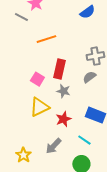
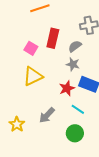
gray semicircle: (89, 77) -> (75, 46), moved
gray star: (63, 91) -> (73, 64), moved
red star: (63, 119) -> (67, 88), moved

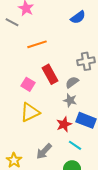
red rectangle: (53, 38) -> (50, 74), turned -42

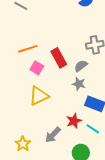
orange line: (37, 44) -> (28, 49), moved
red star: (64, 124) -> (74, 121), moved
cyan line: (75, 145) -> (93, 129), moved

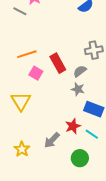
yellow triangle: (39, 96) -> (21, 101), moved, turned -35

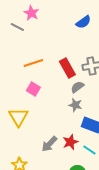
orange line: (27, 54) -> (33, 63), moved
red rectangle: (58, 63) -> (67, 68), moved
gray arrow: (52, 140) -> (49, 144), moved

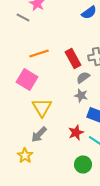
pink square: (33, 89) -> (27, 80), moved, size x1.5
yellow triangle: (18, 117) -> (42, 108), moved
gray arrow: (49, 144) -> (39, 134), moved

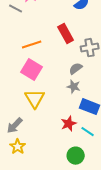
red rectangle: (73, 58) -> (66, 34), moved
pink square: (27, 80) -> (32, 70), moved
gray arrow: (39, 134) -> (15, 126), moved

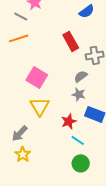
orange line: (32, 45) -> (19, 38), moved
red star: (69, 124) -> (69, 121), moved
cyan line: (88, 132) -> (78, 140), moved

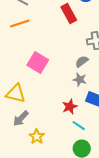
red rectangle: (71, 41) -> (69, 14), moved
yellow triangle: (40, 106) -> (16, 94), moved, turned -45
yellow star: (23, 154) -> (37, 137), moved

